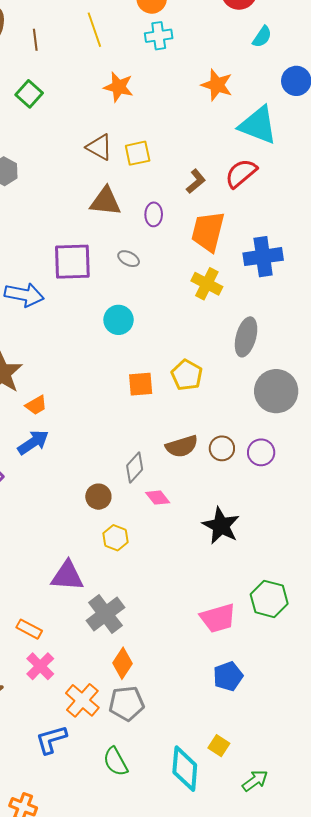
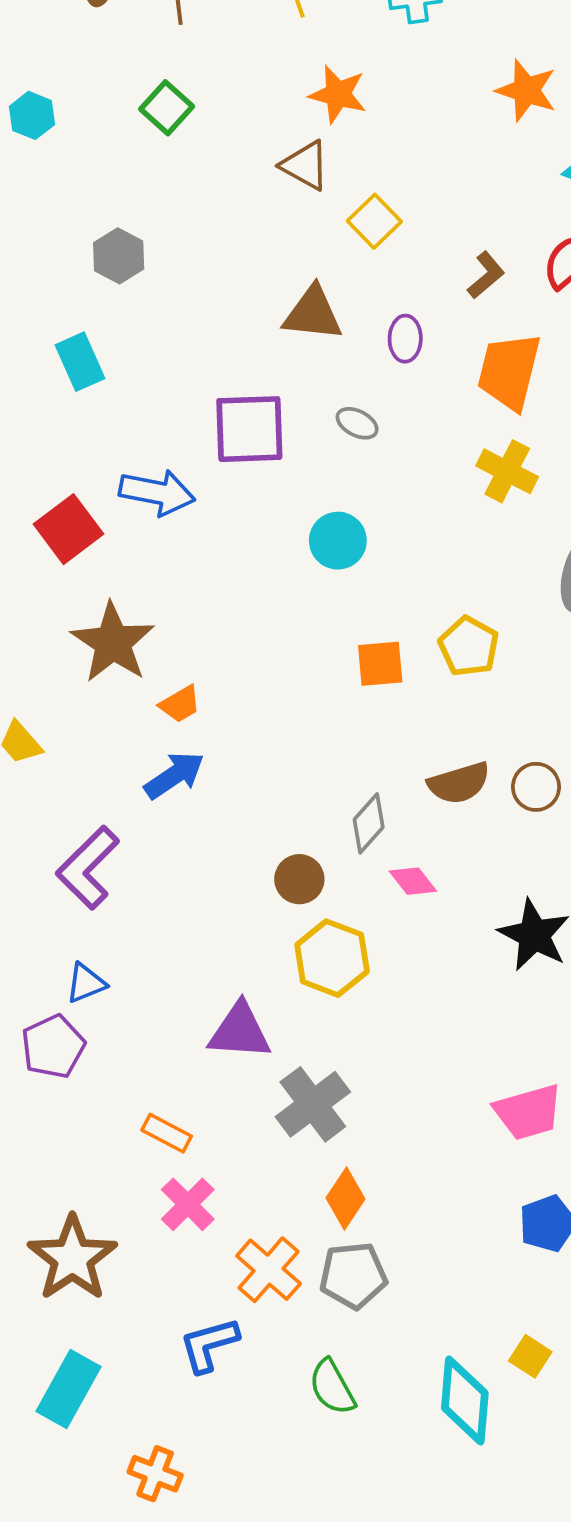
brown triangle: (99, 147) -> (305, 165), moved
yellow square: (138, 153) -> (374, 221), turned -32
yellow hexagon: (116, 538) -> (332, 958), size x1.5

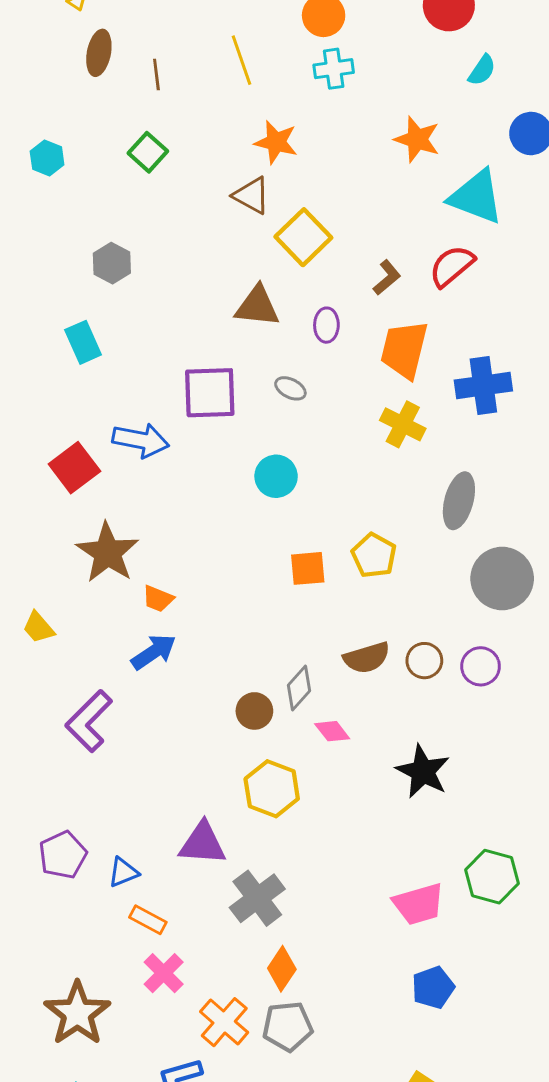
yellow square: (374, 221) -> (303, 237), size x1.4
orange trapezoid: (180, 704) -> (158, 599), turned 52
brown circle: (299, 879) -> (254, 711), moved
blue triangle: (86, 983) -> (123, 872), moved

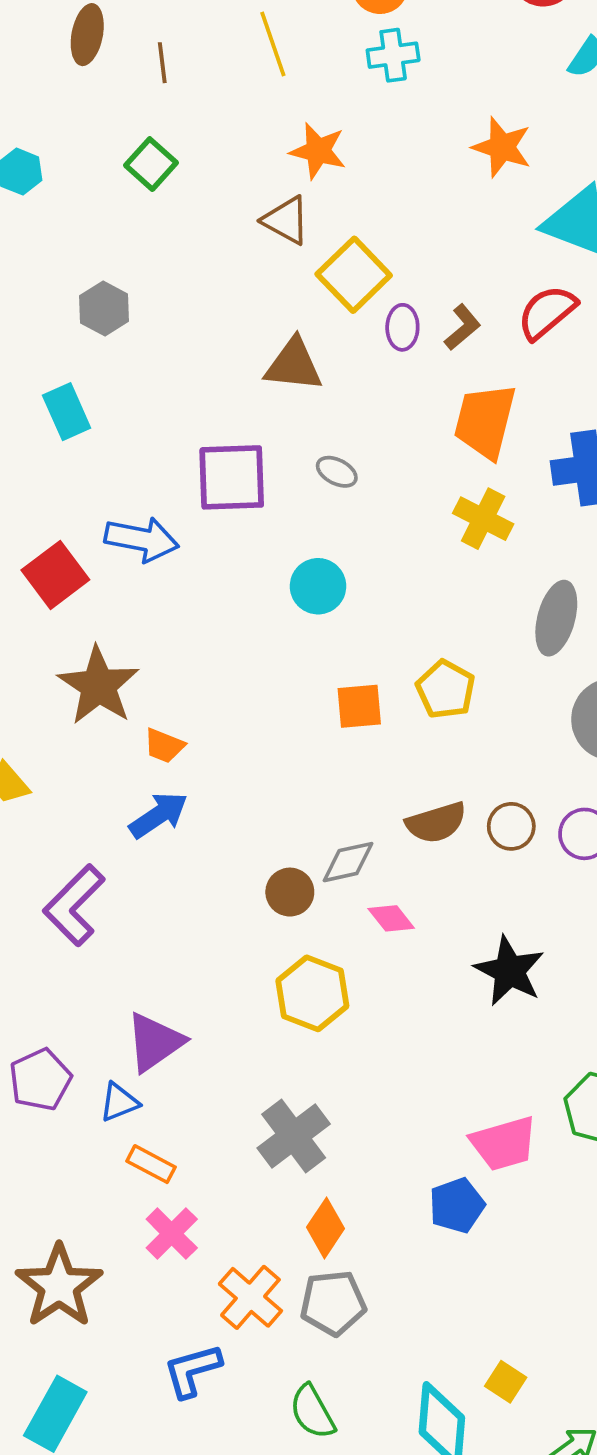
purple ellipse: (326, 325) -> (402, 327), moved
gray diamond: (299, 688) -> (348, 862), turned 36
purple triangle: (203, 843) -> (155, 1042), moved, turned -39
blue pentagon: (433, 987) -> (457, 1205), moved

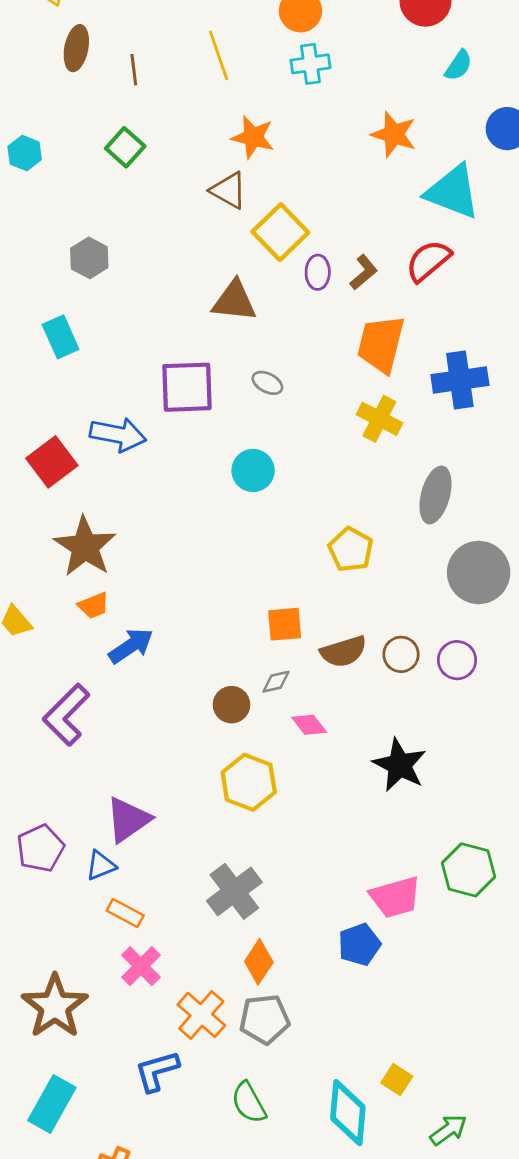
orange square: (359, 706) -> (285, 624), moved
orange trapezoid: (164, 746) -> (94, 606), moved, turned -44
gray diamond: (348, 862) -> (276, 682), size x0.7

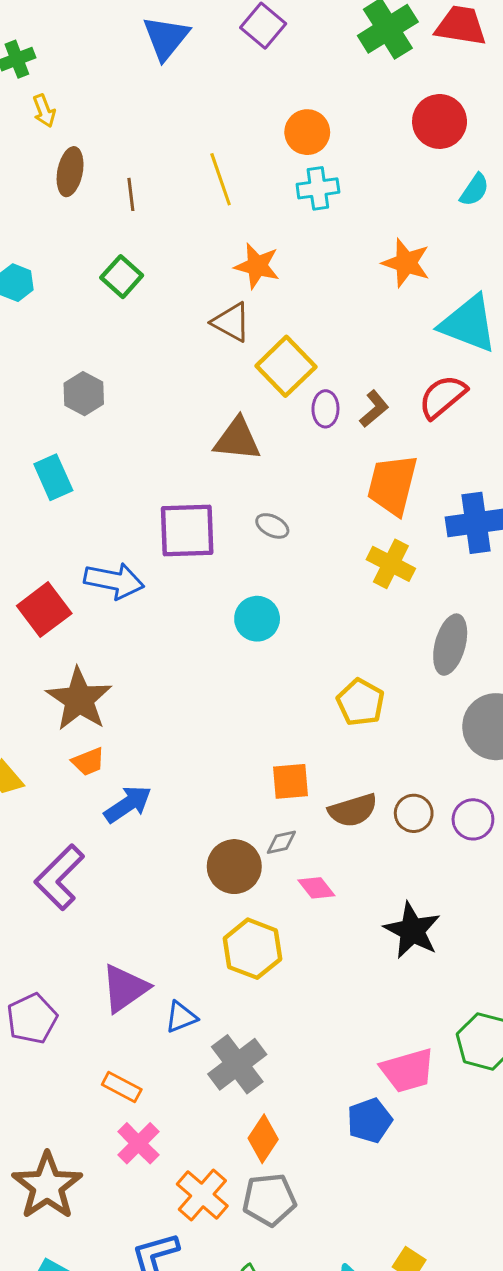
brown circle: (231, 705) -> (234, 867), size x1.4
blue triangle: (101, 866) -> (181, 1017), moved

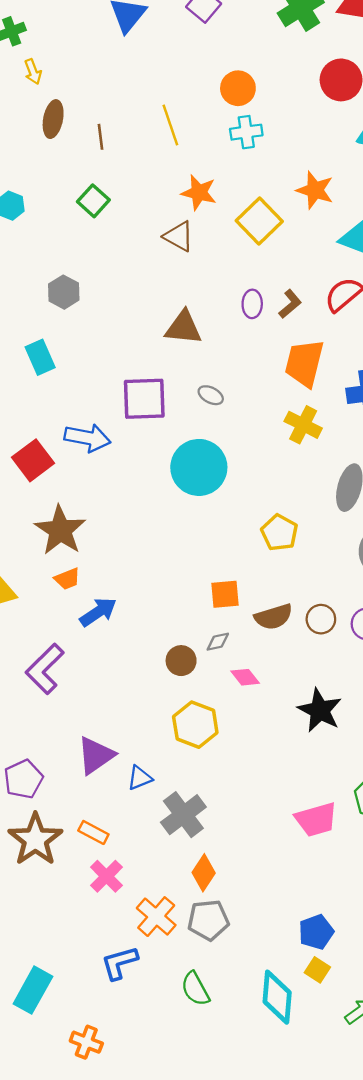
yellow square: (286, 366) -> (259, 221), moved
cyan circle: (257, 619) -> (199, 467), size x1.6
brown circle: (234, 867) -> (181, 661), size x0.7
blue pentagon: (370, 1120) -> (316, 932), moved
brown star: (47, 1186) -> (35, 840), moved

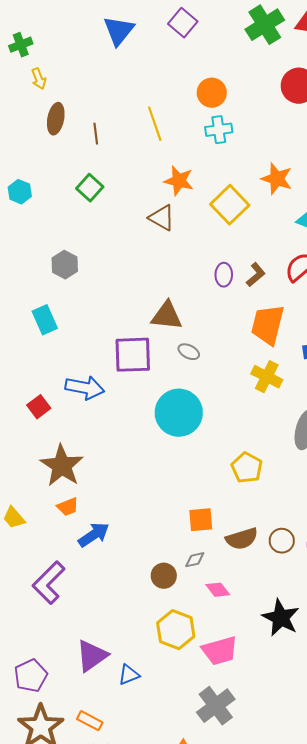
brown triangle: (183, 328) -> (167, 316), moved
red square: (33, 460) -> (39, 407), size x0.7
gray cross: (183, 815) -> (216, 706), moved
pink trapezoid: (316, 819) -> (220, 651), moved

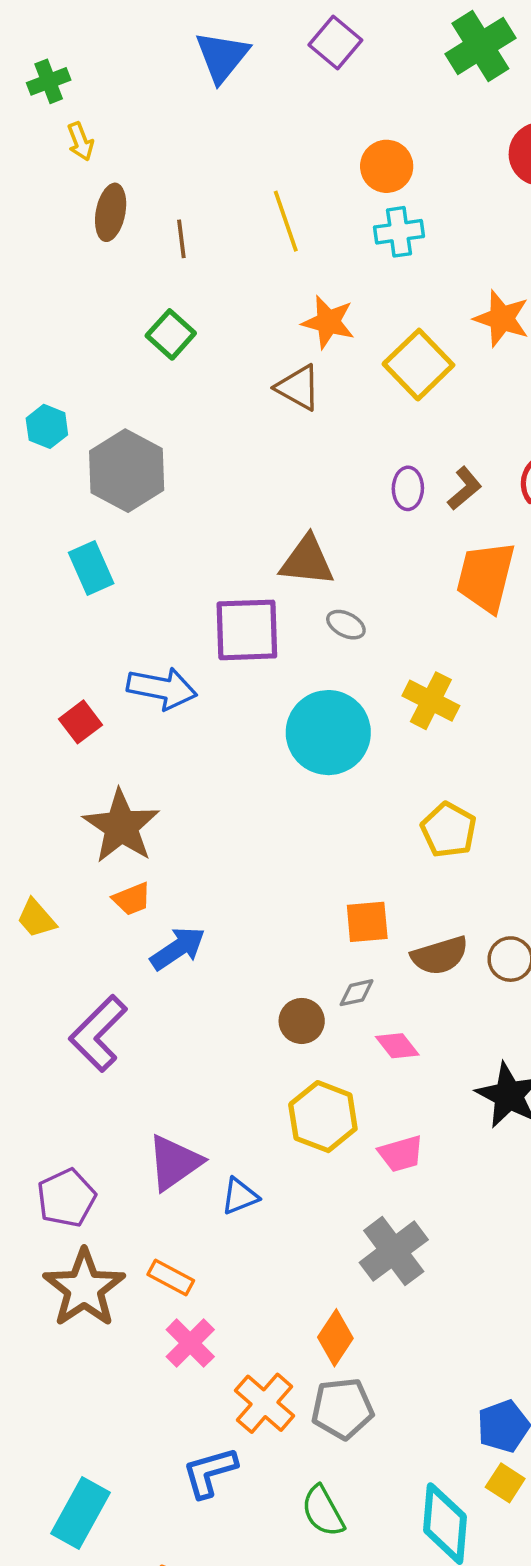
cyan hexagon: (20, 192) -> (47, 426), moved
gray hexagon: (65, 265) -> (127, 471), size x1.6
yellow cross: (267, 377) -> (431, 701), moved
pink trapezoid: (220, 651) -> (401, 1154), size x0.7

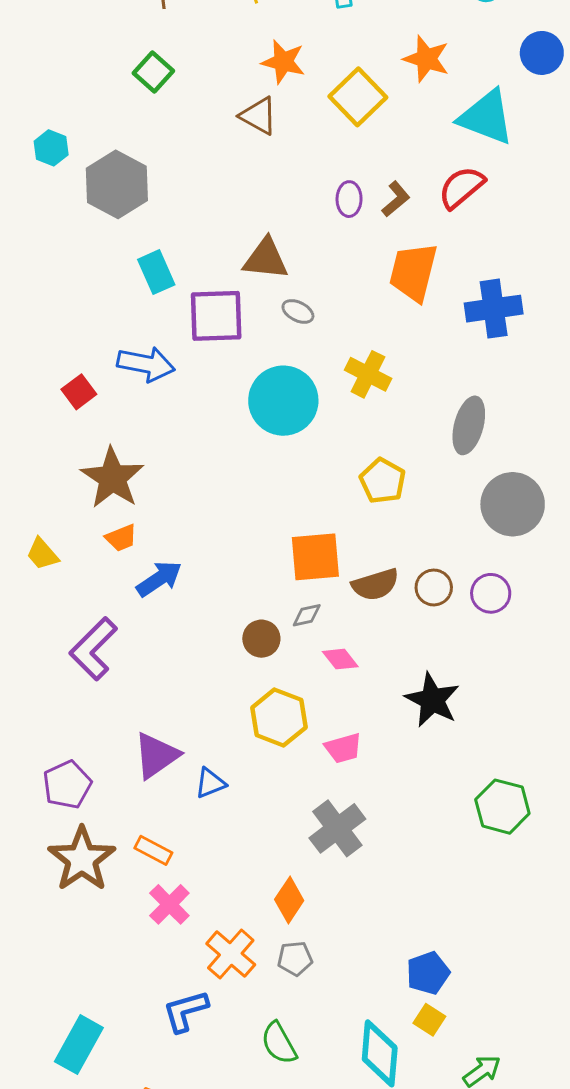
cyan rectangle: (91, 568) -> (156, 272), moved
orange square: (367, 922) -> (315, 557), size x1.4
gray pentagon: (342, 1409) -> (295, 958), size x0.7

